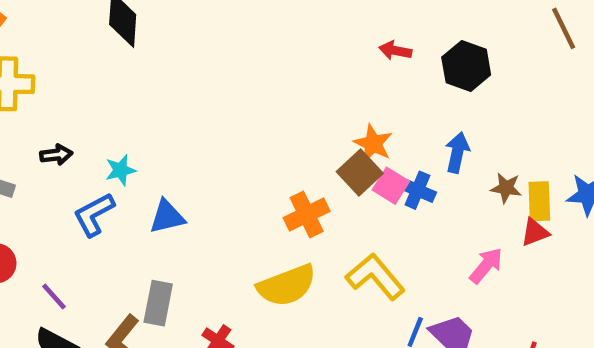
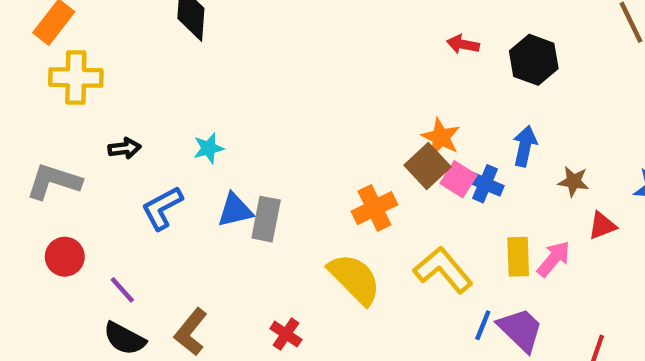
cyan star: (120, 170) -> (209, 148), moved
yellow rectangle: (539, 201) -> (518, 257), moved
yellow semicircle: (287, 285) -> (355, 279), turned -114
gray rectangle: (158, 303) -> (266, 219), moved

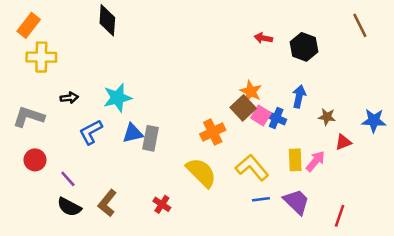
cyan star: (209, 148) -> (117, 98), size x1.6
blue line: (483, 325) -> (261, 199), moved, turned 60

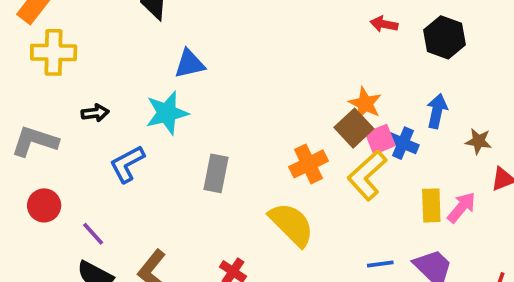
pink square: (261, 115) -> (380, 139), turned 36
blue triangle: (133, 133) -> (190, 64), moved
yellow L-shape: (252, 168) -> (367, 175), moved, turned -92

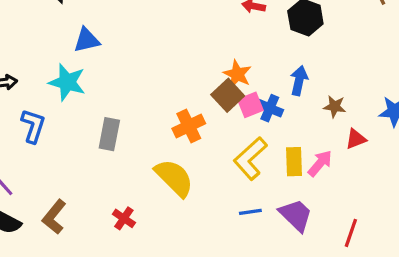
cyan star: (167, 113) -> (67, 82), turned 30
blue L-shape: (127, 164) -> (33, 126), turned 136
yellow L-shape: (367, 175) -> (250, 158), moved

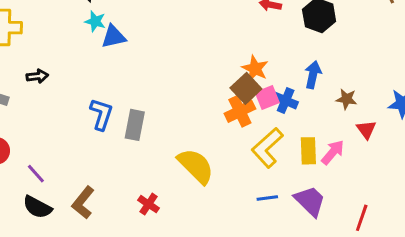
cyan star: (67, 82) -> (95, 21), moved, size x0.6
blue L-shape: (33, 126) -> (101, 114), moved
orange cross: (189, 126) -> (240, 111), moved
red triangle: (356, 139) -> (366, 129), turned -45

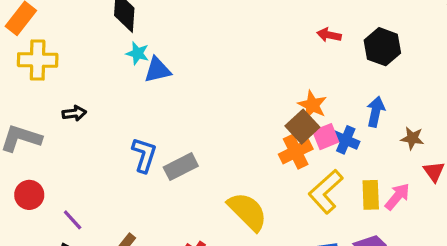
gray rectangle: (135, 125) -> (181, 167), turned 52

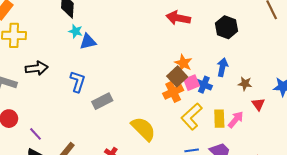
red arrow: (329, 35) -> (178, 18), moved, size x1.6
black arrow: (74, 113) -> (37, 68), size x1.5
blue L-shape: (144, 155) -> (78, 82), moved

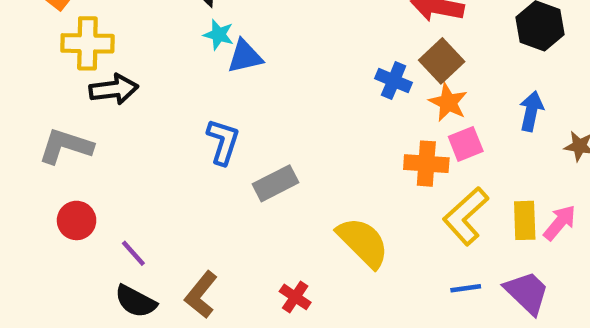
black arrow: (37, 68) -> (114, 89), moved
brown square: (177, 76) -> (442, 61), moved
blue cross: (204, 85) -> (394, 81), moved
orange cross: (173, 92) -> (426, 164), turned 30

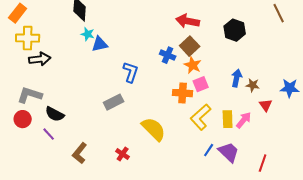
blue arrow: (531, 111) -> (237, 78), moved
blue L-shape: (223, 142) -> (131, 72), moved
gray L-shape: (66, 146) -> (30, 95), moved
blue line: (466, 288) -> (209, 150), moved, turned -48
black semicircle: (136, 301) -> (55, 114), moved

